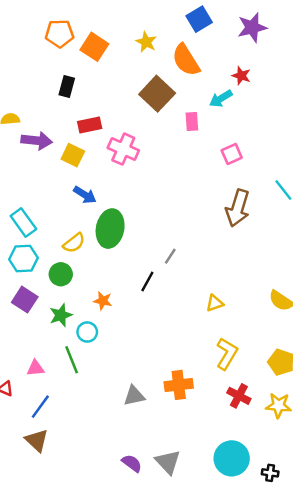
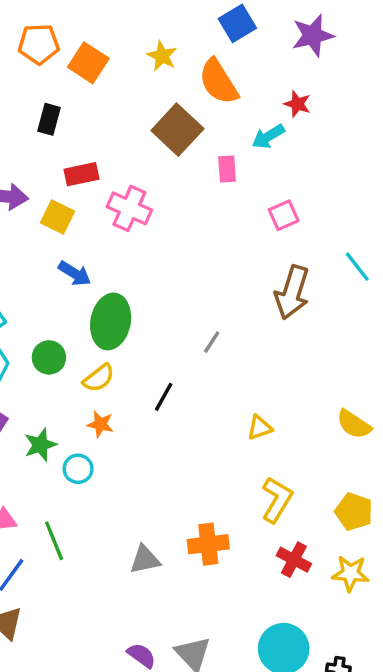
yellow semicircle: (74, 243) -> (99, 378), moved
gray line: (170, 256) -> (212, 342), moved
green circle: (61, 274) -> (49, 357), moved
green line: (72, 360) -> (54, 541), moved

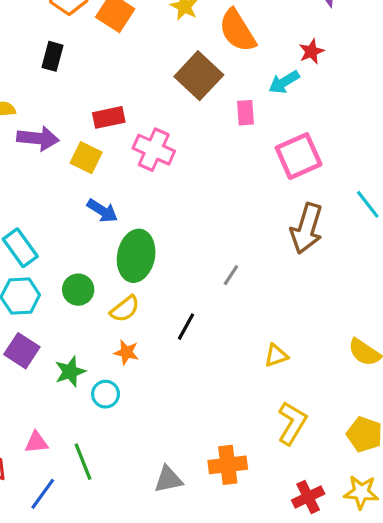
red star: (297, 104) -> (311, 52), turned 30
black rectangle: (49, 119) -> (52, 56), moved
pink square: (284, 215) -> (299, 156), size x1.6
red cross: (294, 560) -> (308, 497), moved, turned 36

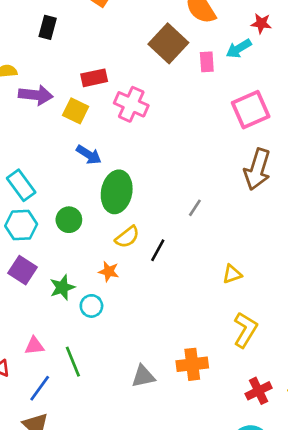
red star: (311, 52) -> (261, 23), turned 30
pink rectangle: (245, 113) -> (207, 62), moved
yellow semicircle: (125, 309) -> (127, 237), moved

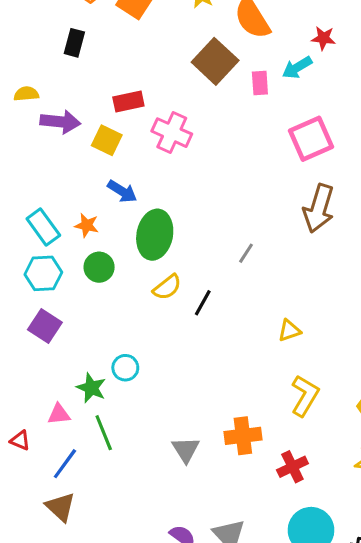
orange star: (109, 271) -> (87, 225), moved
green star: (62, 287) -> (91, 388), moved, turned -30
gray triangle: (143, 376) -> (186, 450), turned -50
red cross: (259, 391) -> (292, 467), moved

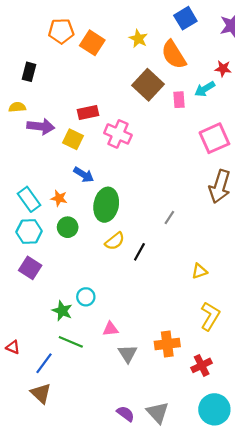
black rectangle: (74, 43) -> (29, 72), moved
pink triangle: (59, 414) -> (110, 329), moved
green line: (104, 433) -> (71, 342), turned -45

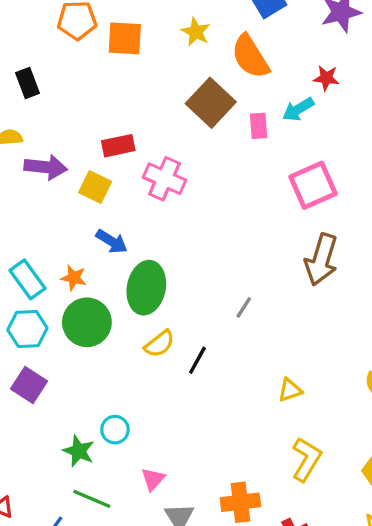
orange square: (92, 43) -> (125, 38), turned -30
black rectangle: (29, 72) -> (27, 83), turned -36
green circle: (68, 227) -> (87, 322), size x1.5
pink triangle: (110, 329) -> (153, 479), turned -42

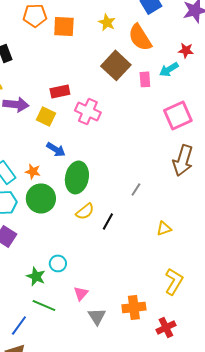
yellow triangle: (290, 390) -> (164, 228), moved

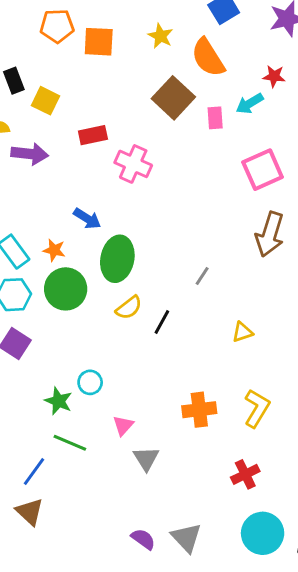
yellow square: (46, 116) -> (46, 101), moved
orange cross: (134, 307) -> (199, 410), moved

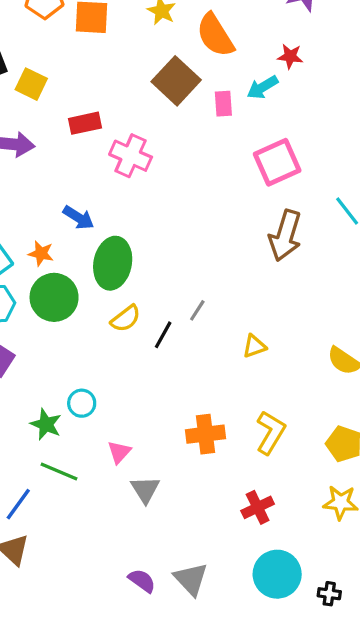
gray line: (202, 276) -> (197, 310), moved

